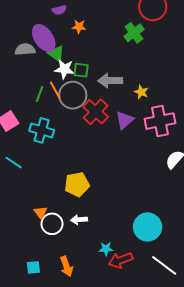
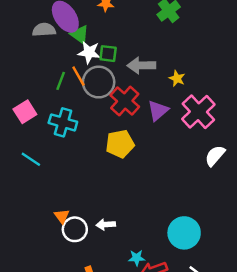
pink cross: (160, 121) -> (198, 112), turned -32
yellow pentagon: (77, 184) -> (120, 144), moved

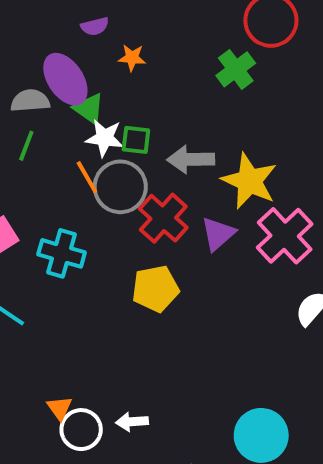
yellow star: (177, 78) -> (249, 181), size x2.0
green line: (61, 81) -> (26, 146), moved

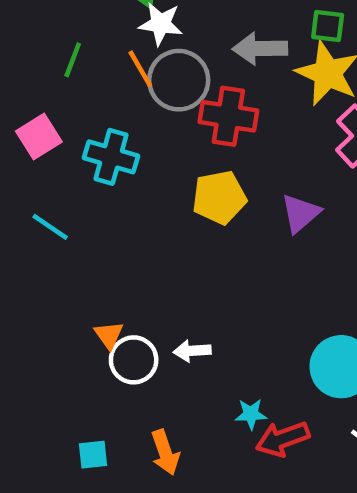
green square: (136, 140) -> (328, 26), moved
green line: (26, 146) -> (73, 60), moved
red cross: (163, 218) -> (228, 116), turned -33
purple triangle: (218, 234) -> (301, 213), moved

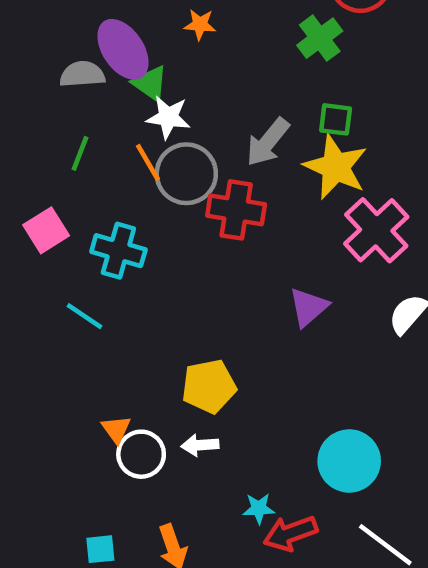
gray arrow: (260, 49) -> (268, 142), turned -50
yellow pentagon: (219, 197) -> (209, 386), moved
cyan line: (50, 227) -> (85, 316), moved

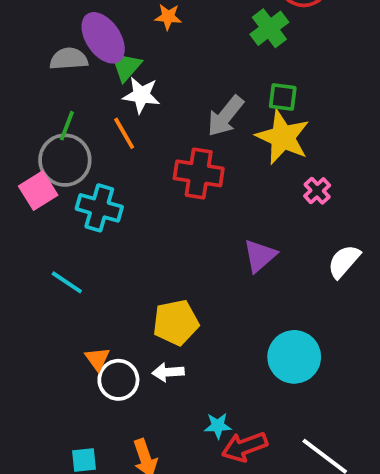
green triangle: (150, 83) -> (126, 66), turned 36
gray circle: (186, 174) -> (65, 160), moved
pink cross: (376, 230) -> (317, 191), size x0.5
cyan line: (85, 316) -> (67, 282), moved
cyan circle: (349, 461) -> (294, 357), moved

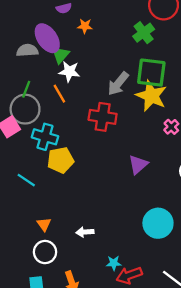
green square: (283, 97) -> (151, 73), size x1.8
yellow pentagon: (176, 323) -> (61, 160), moved
white circle: (118, 380) -> (45, 252), moved

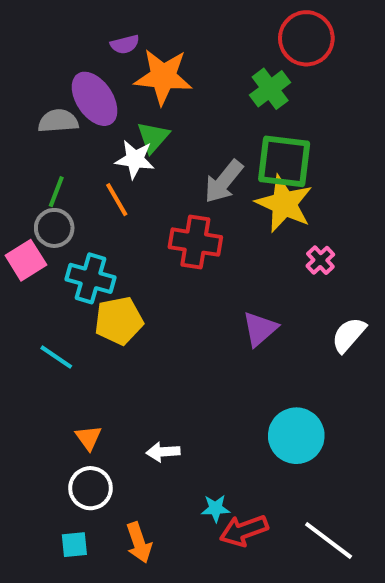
orange star: (85, 26) -> (163, 77), size x2.0
green triangle: (61, 55) -> (153, 137), moved
gray circle: (25, 109) -> (54, 228), size x0.7

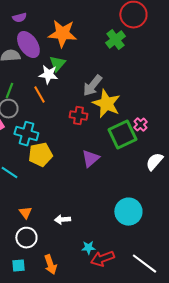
purple semicircle: (125, 44) -> (19, 18), moved
green square: (284, 161) -> (122, 135), moved, turned -32
yellow star: (284, 204) -> (106, 104), moved
red cross: (195, 242) -> (78, 116), size x0.7
purple triangle: (260, 329) -> (90, 159), moved

